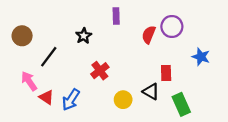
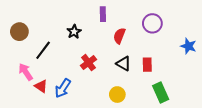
red semicircle: (149, 35) -> (119, 36), moved
blue star: (201, 57) -> (188, 46), moved
black triangle: (151, 92) -> (124, 64), moved
yellow circle: (123, 100) -> (117, 95), moved

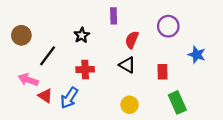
blue star: (188, 46) -> (197, 55), moved
red cross: (88, 63) -> (85, 69), moved, turned 35
black triangle: (124, 64) -> (127, 65), moved
pink arrow: (26, 72) -> (28, 80), turned -36

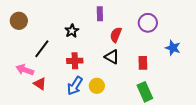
brown circle: (21, 35) -> (19, 21), moved
blue arrow: (69, 98) -> (75, 86), moved
green rectangle: (177, 102) -> (145, 92), moved
yellow circle: (130, 105) -> (97, 86), moved

